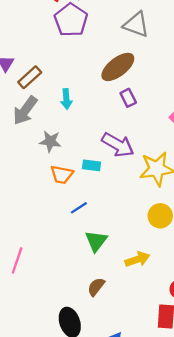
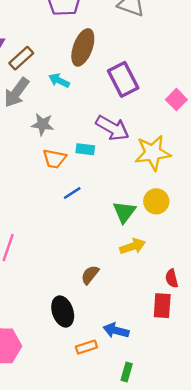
brown ellipse: (118, 67) -> (83, 47), moved, turned -32
purple rectangle: (128, 98) -> (123, 79), size x1.8
cyan arrow: (66, 99) -> (59, 81), turned 120
green triangle: (96, 241) -> (124, 212), moved

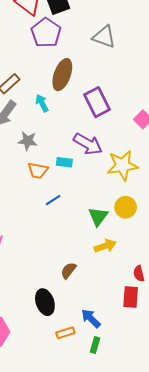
cyan arrow: (59, 81) -> (42, 103), turned 36
blue arrow: (116, 330) -> (91, 318), turned 30
green rectangle: (127, 372) -> (95, 345), moved

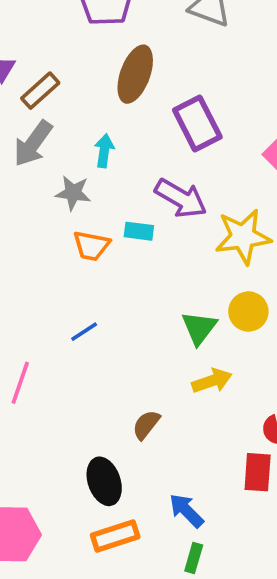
cyan arrow: (42, 103) -> (104, 151), moved, turned 36
blue line: (53, 200) -> (84, 332), moved
orange rectangle: (65, 333) -> (115, 536), moved, size x1.4

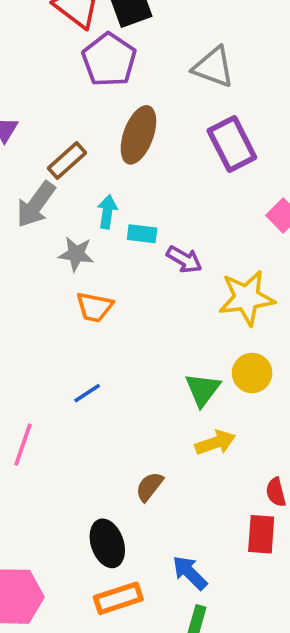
brown rectangle: (40, 91) -> (67, 160), moved
purple rectangle: (197, 123) -> (232, 144), moved
purple arrow: (181, 198) -> (184, 259), size x0.7
cyan rectangle: (139, 231) -> (142, 234), moved

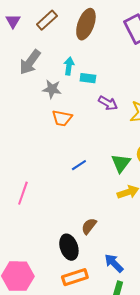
brown rectangle: (67, 160) -> (47, 20), moved
purple arrow: (184, 259) -> (108, 103), moved
blue line: (87, 393) -> (79, 165), moved
brown semicircle: (149, 487) -> (89, 226), moved

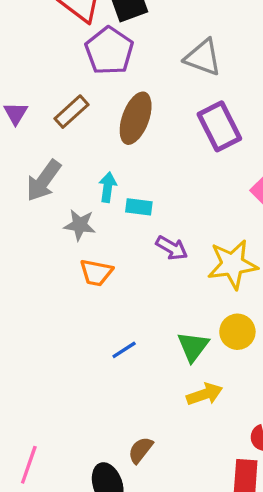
pink line: (23, 193) -> (29, 465), moved

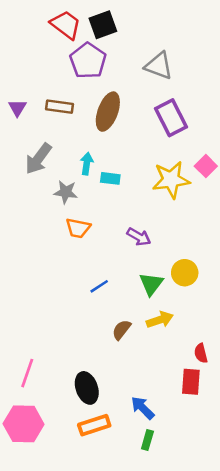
brown rectangle: (72, 112) -> (59, 107), turned 50
purple arrow: (172, 248) -> (139, 237), moved
yellow star: (233, 264) -> (171, 180), moved
brown semicircle: (141, 450) -> (121, 330), moved

